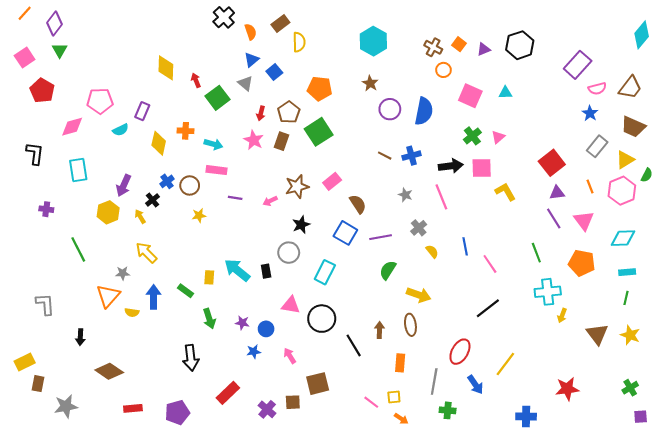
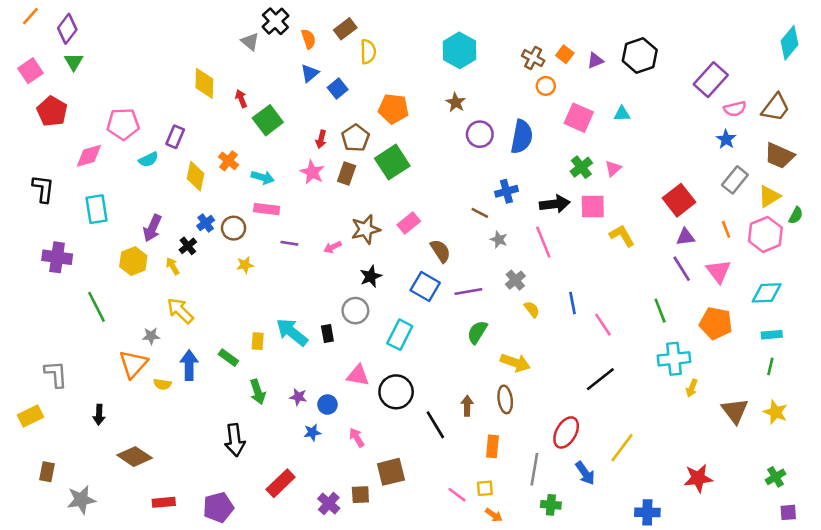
gray triangle: (245, 83) -> (250, 42), moved
orange cross: (186, 131) -> (228, 161), turned 35
brown line: (385, 156) -> (480, 213), moved
purple cross: (46, 209) -> (57, 257), size x1.6
yellow rectangle: (25, 362) -> (30, 416), moved

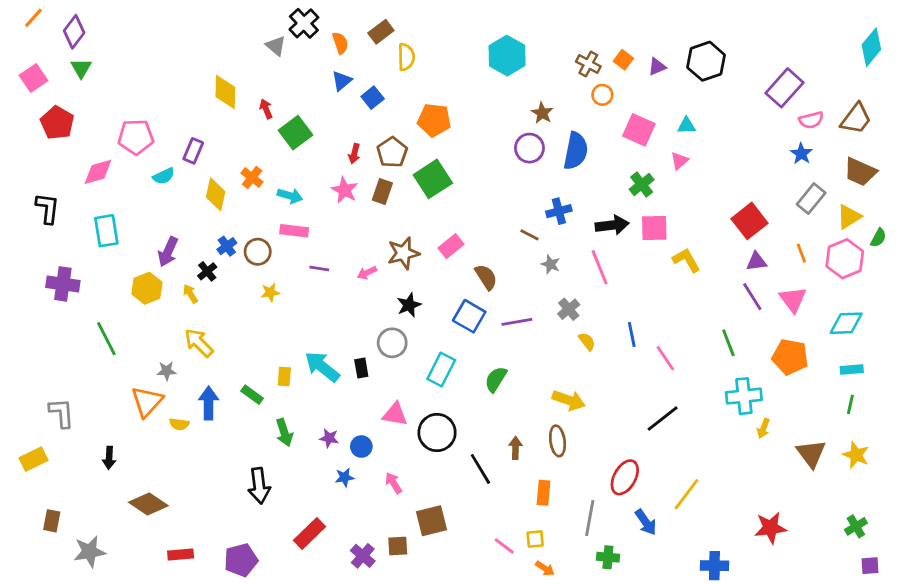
brown star: (456, 102) -> (542, 113), moved
pink triangle: (613, 168) -> (679, 161), moved
green semicircle: (477, 332) -> (496, 379), moved

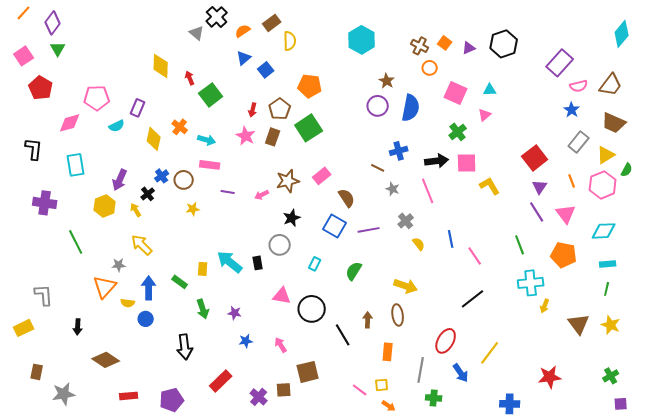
orange semicircle: (340, 43) -> (243, 31), turned -105
purple triangle: (756, 262) -> (540, 187), turned -49
cyan rectangle: (441, 369) -> (315, 264), size x0.6
blue circle: (361, 447) -> (146, 319), moved

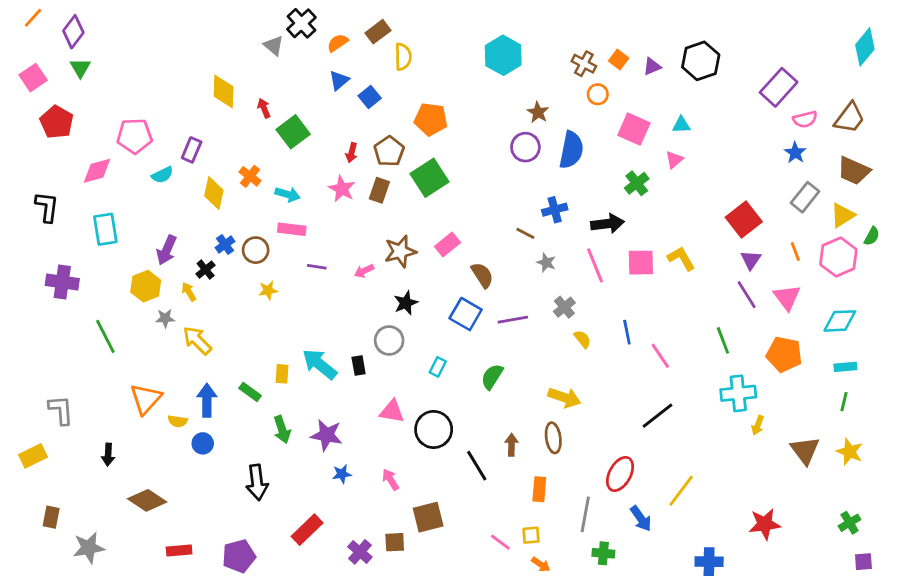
pink square: (467, 163) -> (641, 263), moved
gray star: (119, 265) -> (165, 318), moved
purple star: (235, 313) -> (327, 435), size x1.6

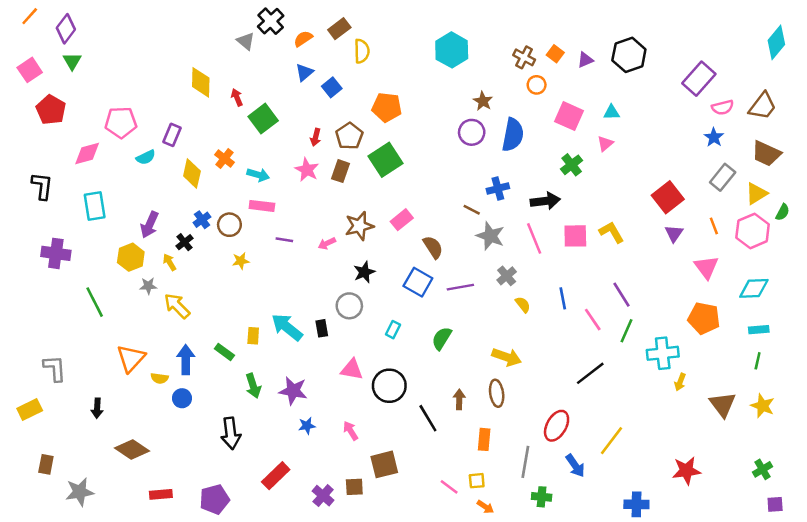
gray star: (546, 263) -> (490, 236), size x1.6
purple line: (747, 295) -> (621, 295), moved
green line: (723, 340) -> (626, 331), moved, turned 45

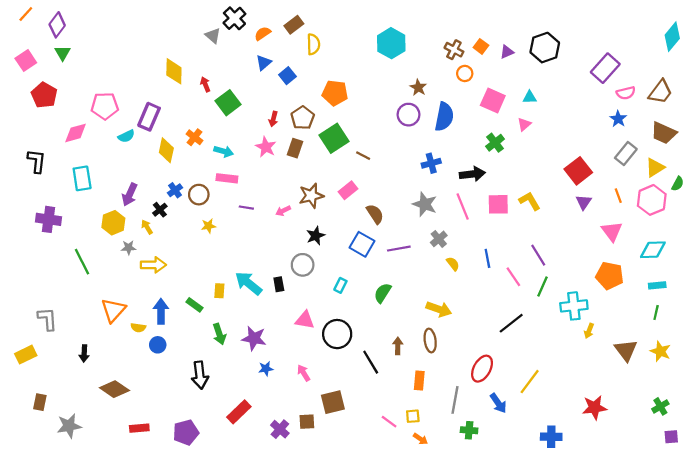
purple rectangle: (172, 135) -> (149, 117), size x1.4
brown line: (472, 210) -> (363, 156), moved
yellow arrow: (177, 306) -> (153, 265), turned 135

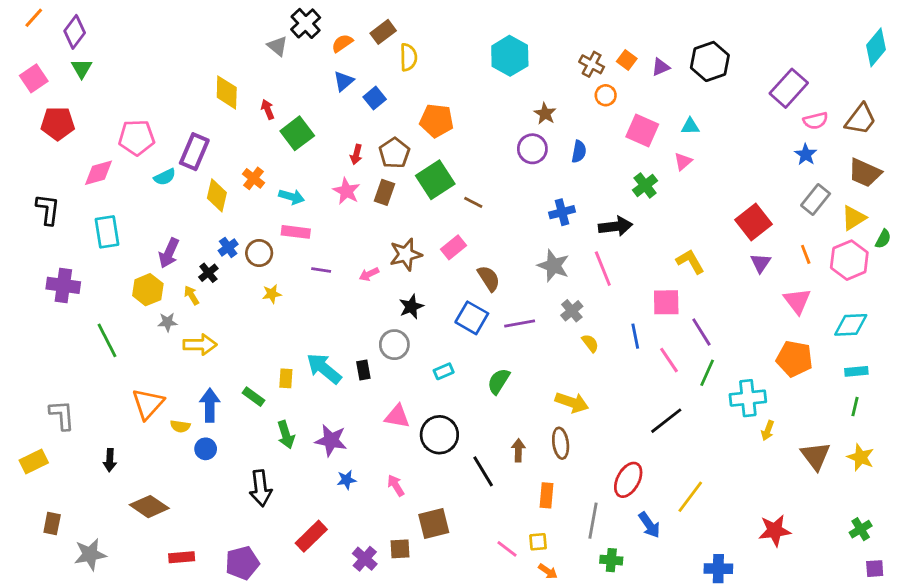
red pentagon: (44, 95) -> (58, 123), turned -30
blue semicircle: (444, 117) -> (579, 152), size x0.6
pink square: (498, 204) -> (666, 302), moved
cyan rectangle: (340, 285) -> (444, 371), turned 40

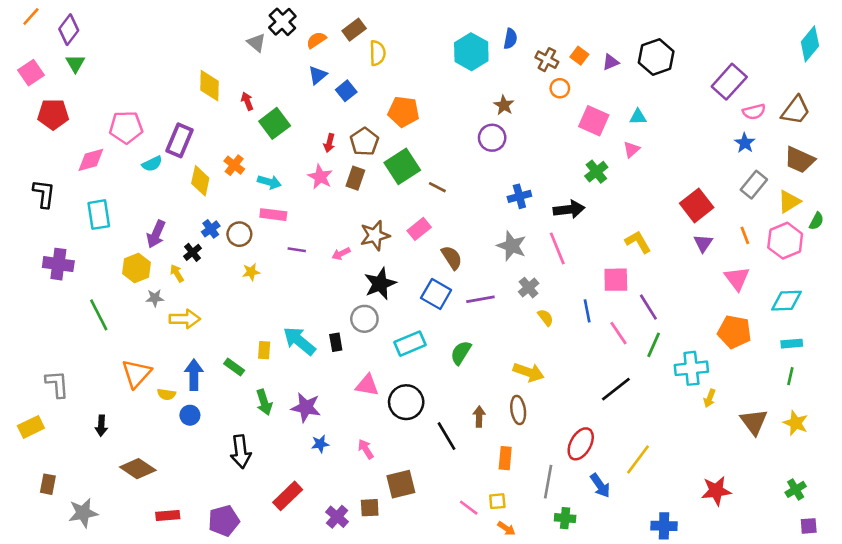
blue semicircle: (579, 152) -> (510, 39), moved
black star: (411, 307) -> (380, 284), size x1.4
cyan rectangle: (444, 371) -> (410, 344), size x1.6

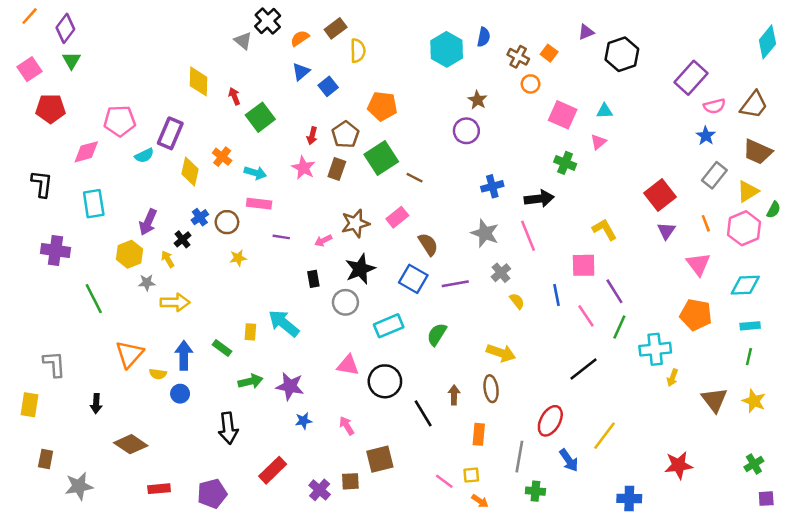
purple triangle: (611, 62) -> (586, 32), moved
green cross: (596, 172) -> (565, 163), turned -30
black rectangle: (336, 342) -> (313, 279), moved
green arrow: (264, 402) -> (250, 381), turned -85
yellow rectangle: (31, 427) -> (30, 405), turned -55

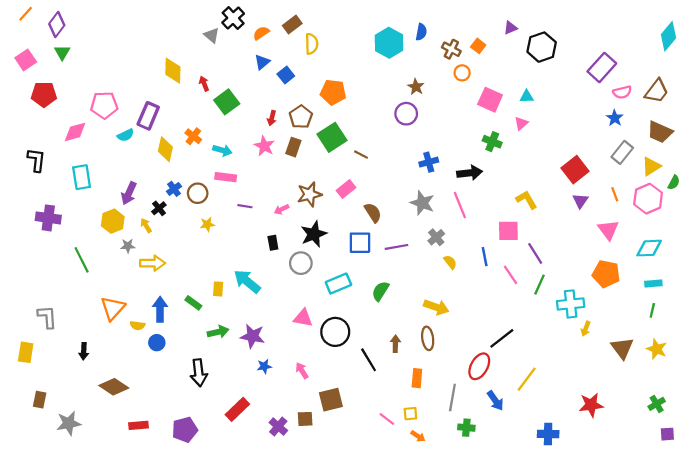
blue square: (413, 279) -> (360, 243), turned -30
black line: (584, 369) -> (502, 338), moved

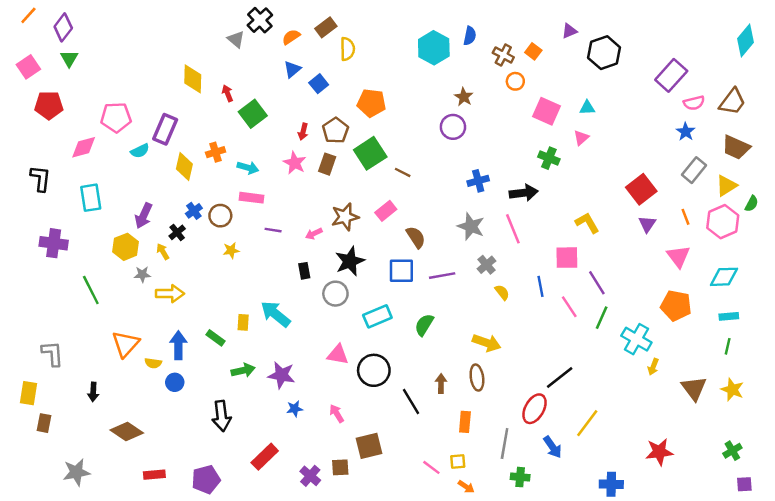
orange cross: (193, 136) -> (216, 152), turned 35
cyan cross: (571, 304) -> (636, 339), turned 36
brown rectangle: (40, 400) -> (44, 423), moved

